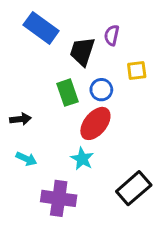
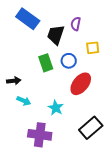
red ellipse: (95, 123) -> (81, 84), moved
cyan arrow: (26, 159) -> (24, 101), moved

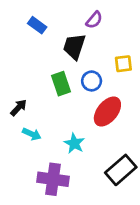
blue rectangle: (28, 19) -> (37, 25), size x0.6
purple semicircle: (76, 24) -> (94, 20), moved, turned -152
black arrow: (14, 81) -> (19, 108), turned -40

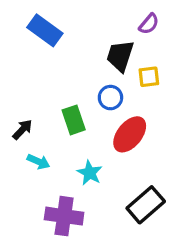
purple semicircle: (94, 20) -> (149, 24), moved
blue rectangle: (37, 25) -> (45, 30), size x1.5
black trapezoid: (74, 46) -> (120, 56), moved
green rectangle: (61, 84) -> (74, 120), moved

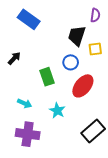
purple semicircle: (149, 24) -> (95, 15), turned -32
black arrow: (22, 130) -> (14, 58), moved
purple cross: (64, 216) -> (28, 134), moved

